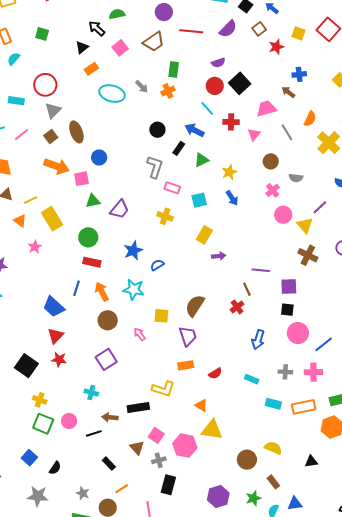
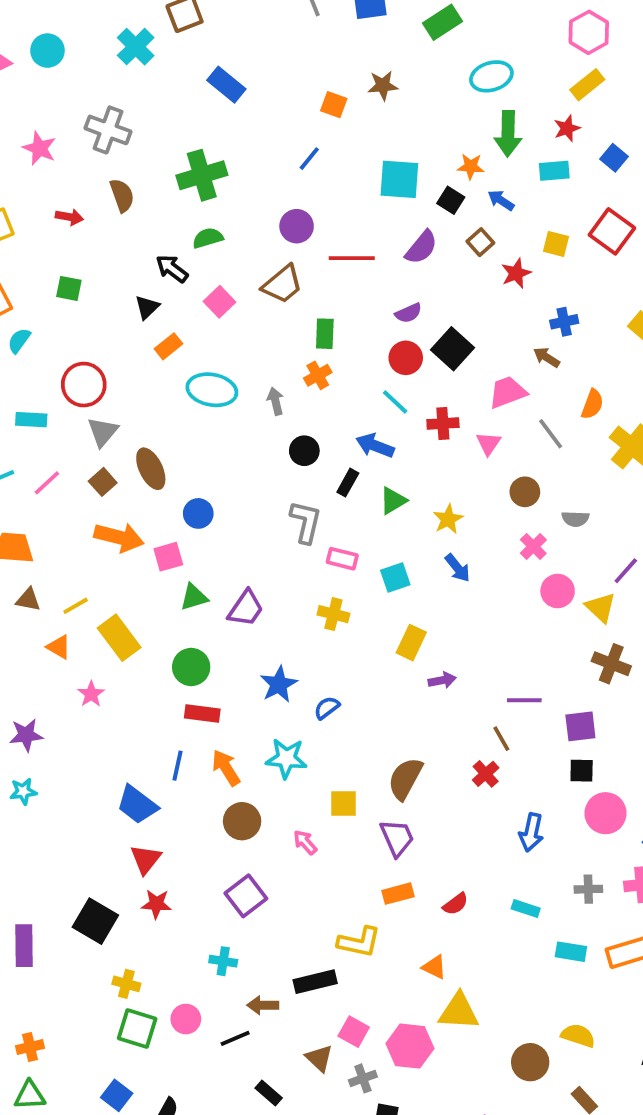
gray arrow: (142, 87) -> (275, 401), moved, turned -144

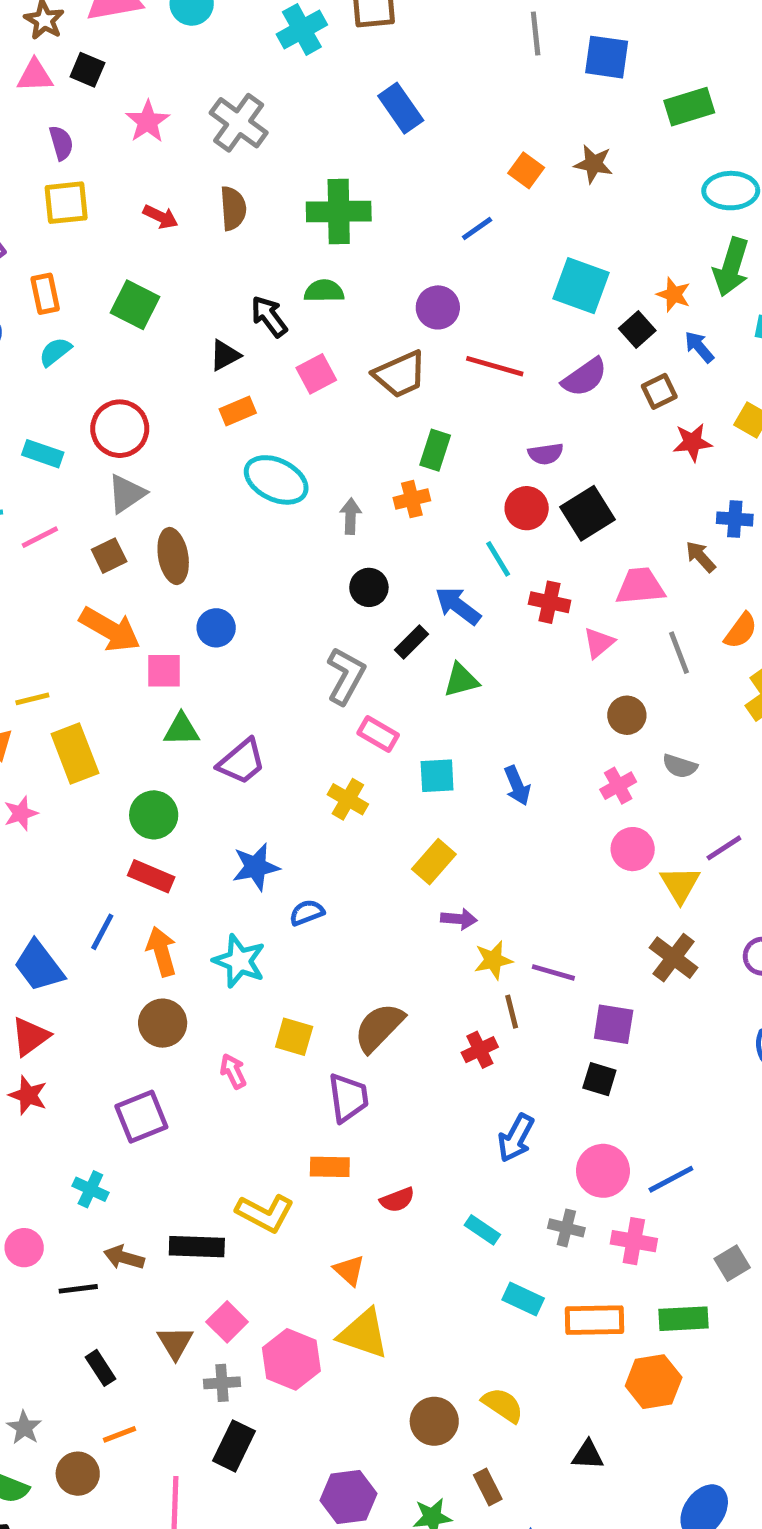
green square: (69, 288) -> (135, 305), size x1.4
yellow star: (448, 519) -> (493, 960), moved
pink circle: (605, 813) -> (603, 1171), moved

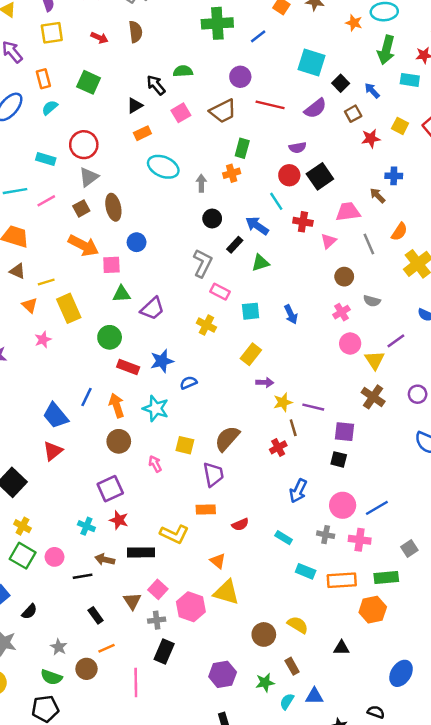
green cross: (339, 211) -> (217, 23), moved
orange star: (674, 295) -> (354, 23), moved
red rectangle: (151, 876) -> (128, 367), moved
red star: (28, 1095) -> (119, 520), moved

